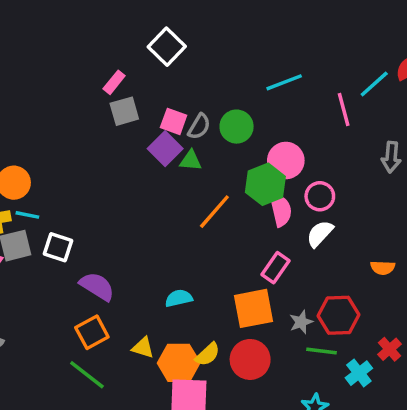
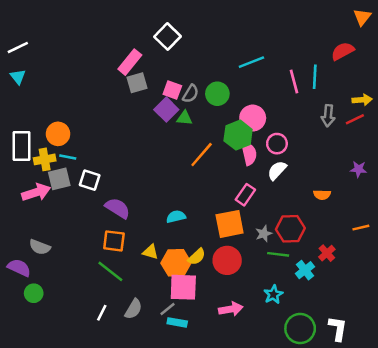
pink rectangle: (114, 82) -> (130, 62), size x1.5
cyan line: (374, 84) -> (315, 77), moved, turned -45
orange square: (92, 332) -> (114, 241), turned 35

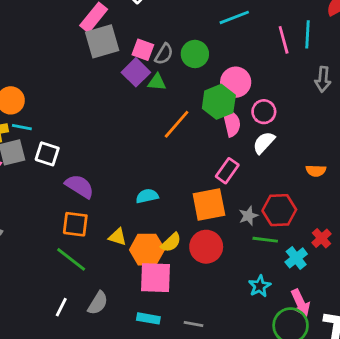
gray square: (137, 83) -> (102, 41), size x1.4
gray line: (167, 309) -> (193, 324), moved, turned 49
pink arrow: (231, 309) -> (300, 303), moved, turned 75

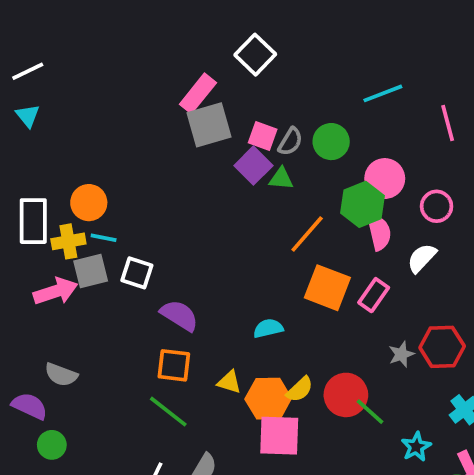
pink circle: (264, 112) -> (437, 206), moved
orange square: (209, 204) -> (327, 288), moved, turned 32
green line: (265, 240) -> (370, 412), moved, turned 35

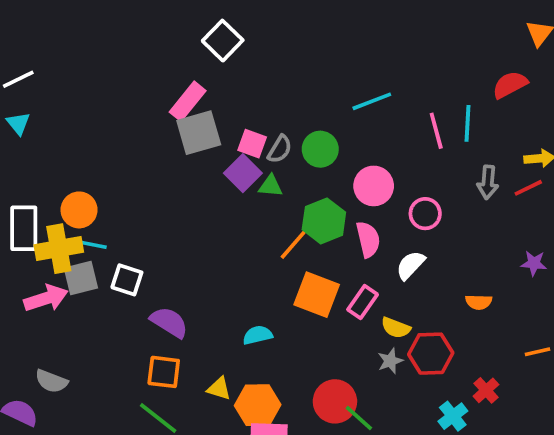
white square: (255, 55) -> (223, 41), moved
green hexagon: (363, 204) -> (324, 221), moved
yellow cross: (68, 241) -> (59, 249), size x1.4
yellow semicircle: (300, 389) -> (396, 328), moved, turned 64

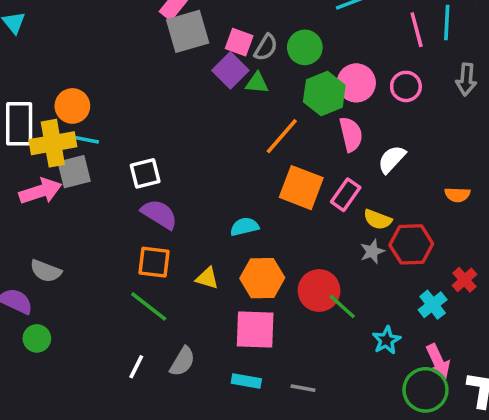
pink circle: (425, 214) -> (406, 86), moved
green hexagon: (324, 221) -> (324, 94), moved
white square: (127, 280) -> (145, 173), moved, turned -32
orange hexagon: (258, 405) -> (262, 278), moved

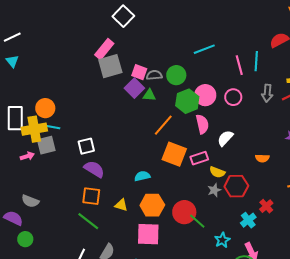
gray semicircle: (266, 47) -> (154, 75), turned -126
pink arrow: (40, 191) -> (27, 156), size x0.6
pink rectangle: (346, 195) -> (199, 158), turned 36

